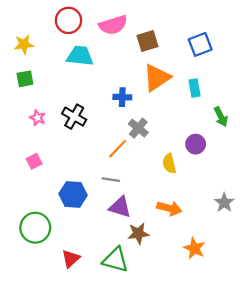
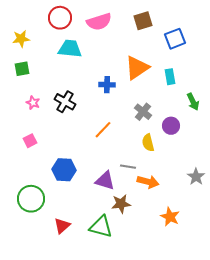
brown square: (147, 41) -> (143, 21), moved
gray cross: (138, 128) -> (143, 112), moved
gray line: (111, 180) -> (128, 167), moved

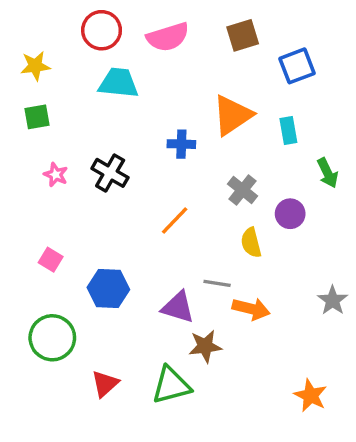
pink square: (30, 141) -> (51, 260), moved, turned -32
orange star: (170, 217) -> (311, 396), moved
green triangle: (101, 227) -> (171, 385), turned -30

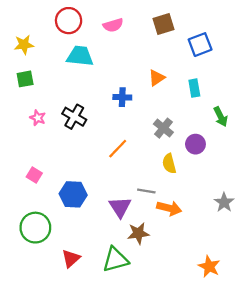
pink semicircle: (168, 37) -> (113, 25), size x0.7
orange triangle: (232, 115) -> (157, 78), size x0.6
purple triangle: (178, 307) -> (120, 207), turned 40

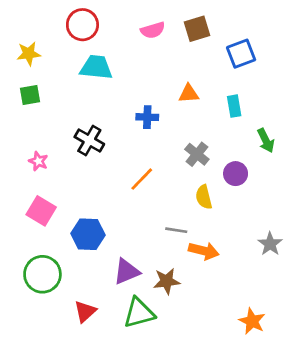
pink semicircle: (113, 25) -> (153, 30), moved
orange triangle: (157, 78) -> (189, 94), turned 30
pink star: (38, 118) -> (38, 161), moved
pink square: (34, 175) -> (41, 211), size x1.5
purple triangle: (120, 207) -> (127, 272), moved, turned 40

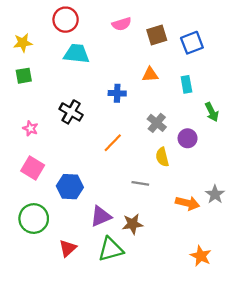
brown square: (197, 29) -> (157, 35), moved
orange arrow: (204, 251) -> (188, 203), moved

